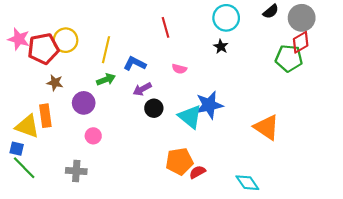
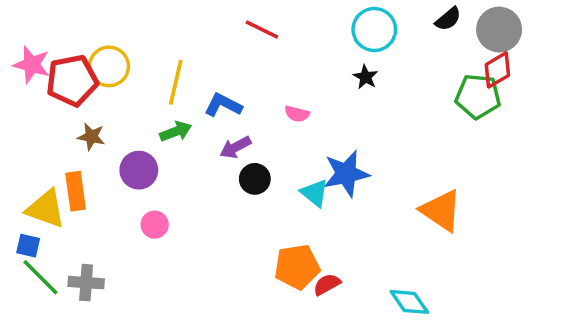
red line: (166, 27) -> (262, 30), moved, turned -48
cyan triangle: (190, 117) -> (315, 193), size x0.7
gray cross: (76, 171) -> (86, 283), moved

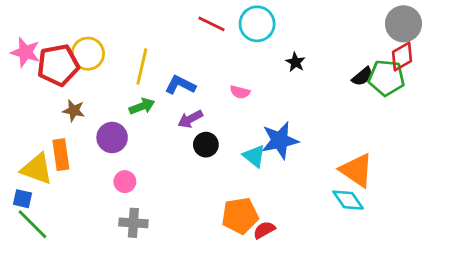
black semicircle: (448, 19) -> (362, 76), moved
cyan circle: (374, 30) -> (257, 24), moved
gray cross: (86, 283) -> (133, 223), moved
cyan diamond: (409, 302) -> (348, 200), moved

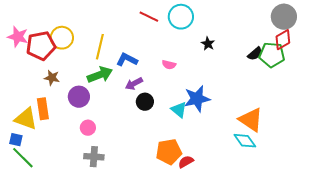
green arrow: (142, 106) -> (100, 75), size x1.4

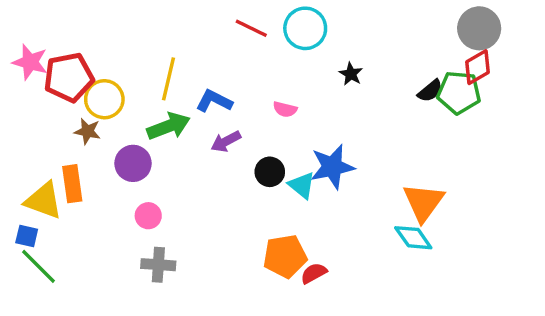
yellow circle: (62, 38) -> (104, 99), moved
black circle: (145, 102) -> (270, 172), moved
orange triangle: (251, 120) -> (423, 202), turned 32

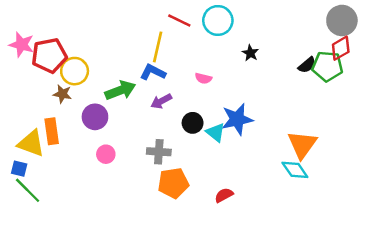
yellow line: (168, 79) -> (158, 47), moved
orange pentagon: (285, 256) -> (173, 183), moved
gray cross: (158, 265) -> (159, 152), moved

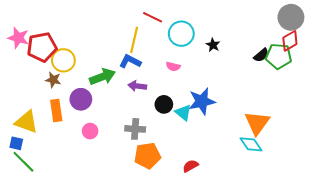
cyan circle: (218, 20) -> (181, 34), moved
purple arrow: (161, 101) -> (137, 86), turned 36
orange rectangle: (52, 131) -> (56, 111), moved

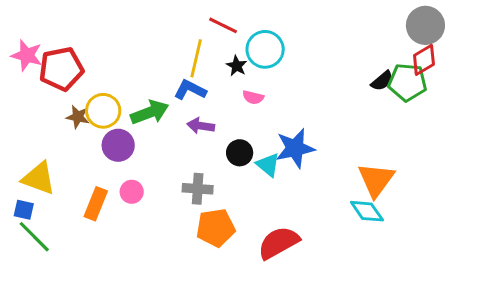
black star: (213, 45) -> (237, 66), moved
yellow circle: (63, 60) -> (103, 111), moved
orange rectangle: (56, 111) -> (96, 204), moved, turned 30
red semicircle: (190, 166) -> (279, 243), size x1.8

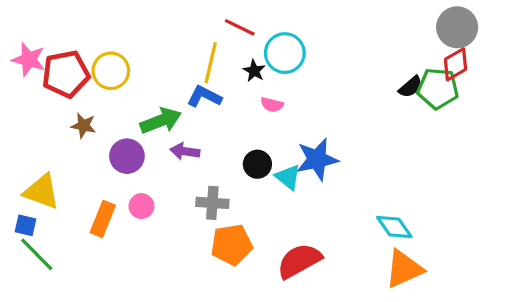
yellow circle: (103, 111) -> (111, 71), moved
purple arrow: (201, 126) -> (185, 151), moved
orange triangle: (376, 180) -> (404, 269), moved, turned 30

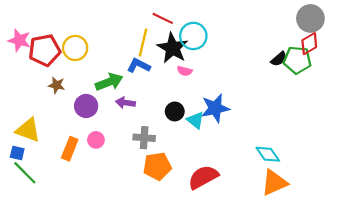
black star: (254, 71) -> (173, 48), size x2.0

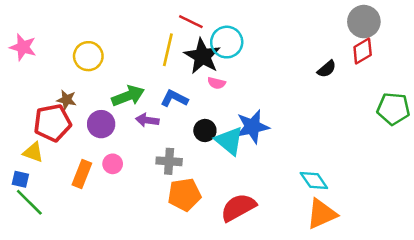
red pentagon: (45, 50) -> (52, 123), moved
green pentagon: (297, 60) -> (393, 109), moved
blue L-shape: (139, 65) -> (174, 98), moved
cyan triangle: (196, 120) -> (229, 141), size x1.4
yellow triangle: (28, 130) -> (33, 152), size x0.7

